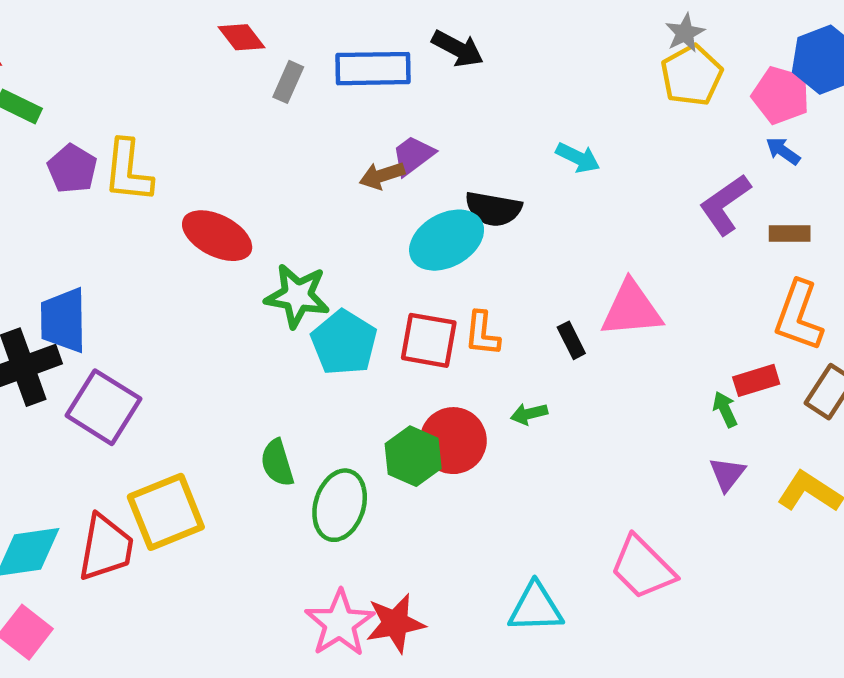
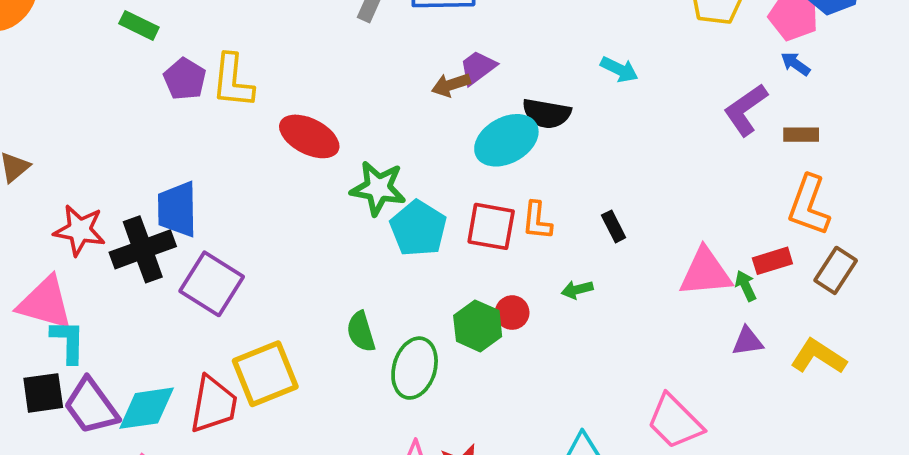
pink triangle: (631, 309) -> (705, 272), moved
red circle: (453, 441) -> (512, 313), size x0.6
purple triangle: (727, 474) -> (748, 341), turned 44

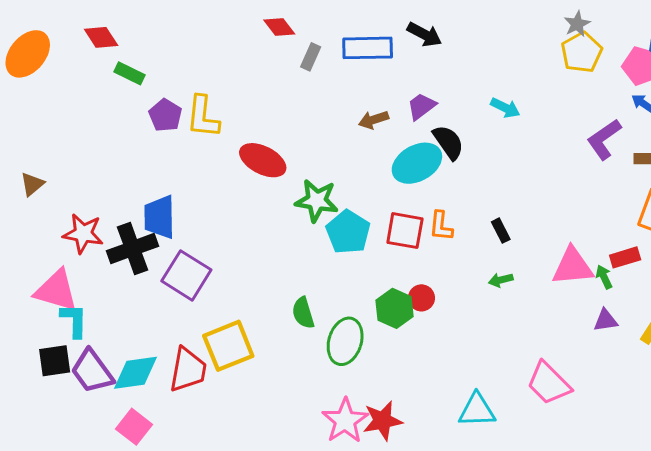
purple trapezoid: (478, 68) -> (421, 106), moved
black semicircle: (547, 113) -> (448, 142), turned -135
green arrow: (577, 290) -> (501, 280), moved

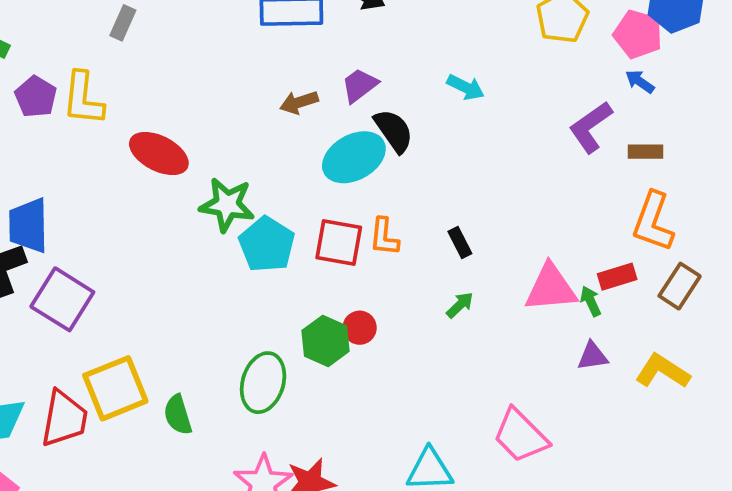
gray rectangle: (311, 57) -> (123, 23), moved
green arrow: (501, 280) -> (460, 305), turned 150
green semicircle: (303, 313) -> (178, 415), moved

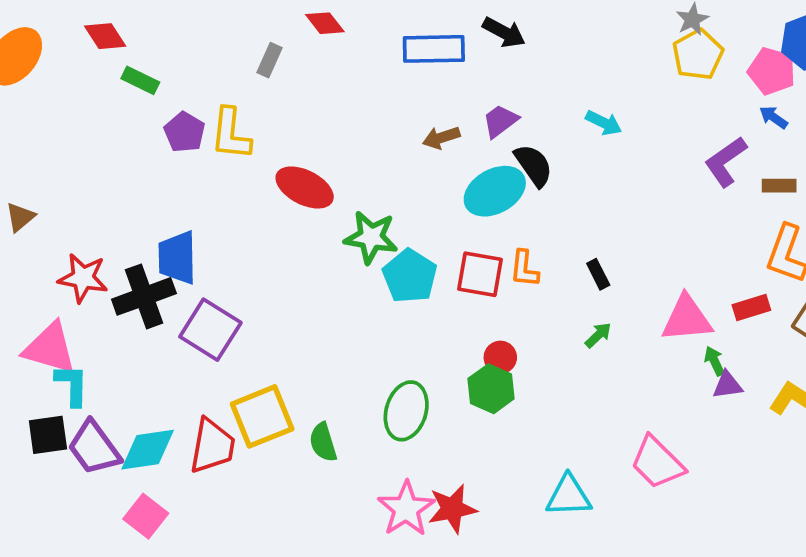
green arrow: (591, 301) -> (714, 361), moved
green hexagon: (325, 341) -> (491, 389), moved

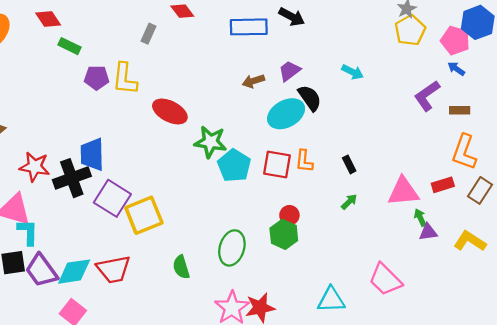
purple pentagon: (185, 132) -> (97, 78), turned -30
yellow square: (262, 416) -> (144, 215), moved
red trapezoid: (212, 446) -> (114, 269), turned 69

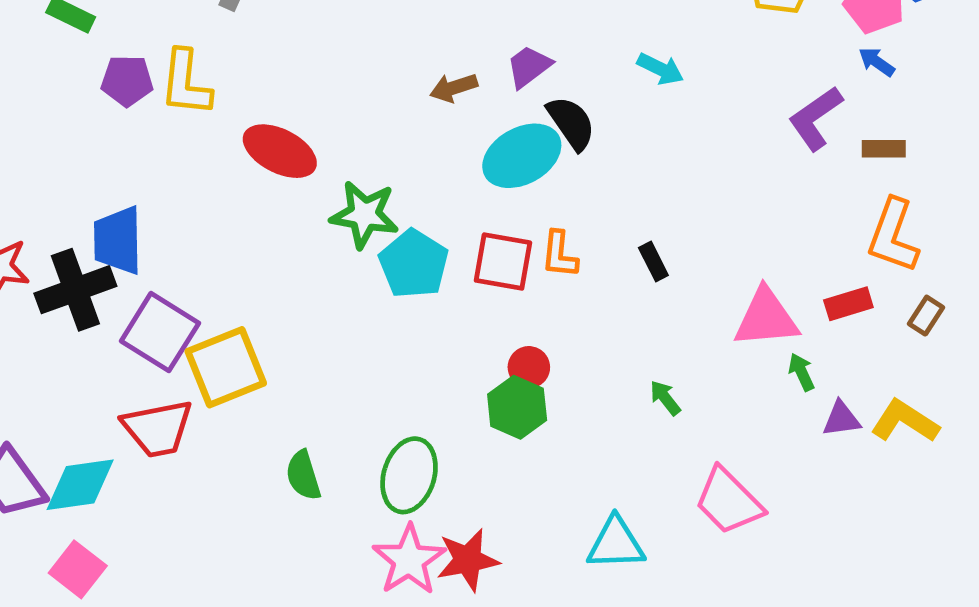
brown rectangle: (480, 190) -> (926, 316), size x0.7
green arrow: (349, 202) -> (665, 398), moved, turned -84
purple triangle: (428, 232) -> (841, 419), moved
green ellipse: (232, 248) -> (409, 475), moved
red trapezoid: (114, 269) -> (158, 428), moved

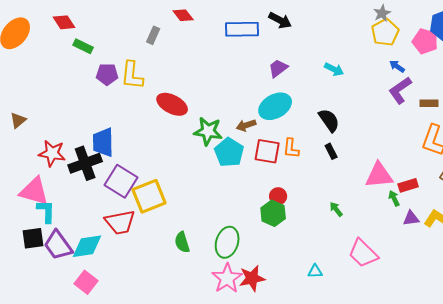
blue arrow: (877, 62) -> (397, 66), moved
brown arrow: (454, 88) -> (246, 125), moved
black semicircle: (571, 123) -> (329, 120), moved
red rectangle: (848, 304) -> (408, 185), moved
cyan triangle: (616, 543) -> (315, 271), size x0.6

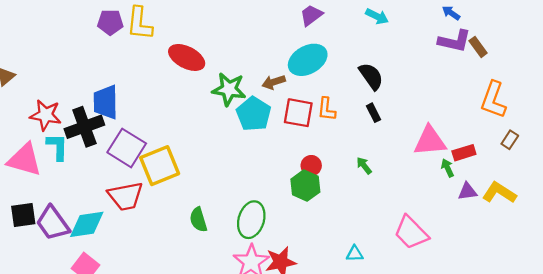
purple L-shape: (400, 90) -> (455, 41), turned -132
brown rectangle: (429, 103) -> (478, 47), moved, turned 54
green arrow: (336, 209) -> (364, 166), moved
cyan L-shape: (46, 211) -> (57, 147), moved

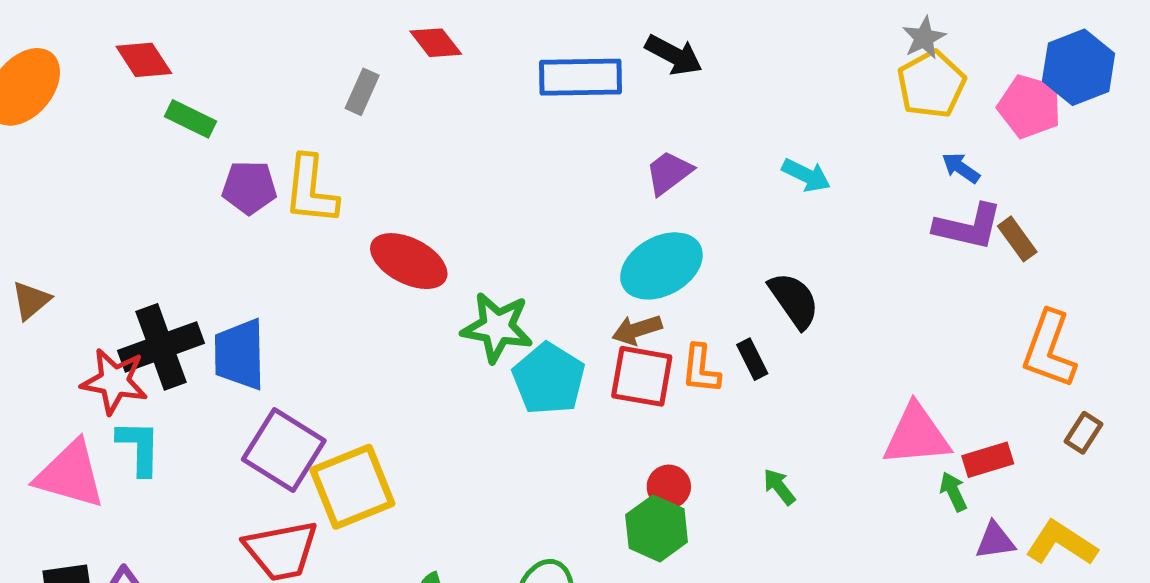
brown arrow: (274, 82) -> (637, 330), moved
black rectangle: (373, 113) -> (752, 359), moved
black cross: (84, 127) -> (161, 347), moved

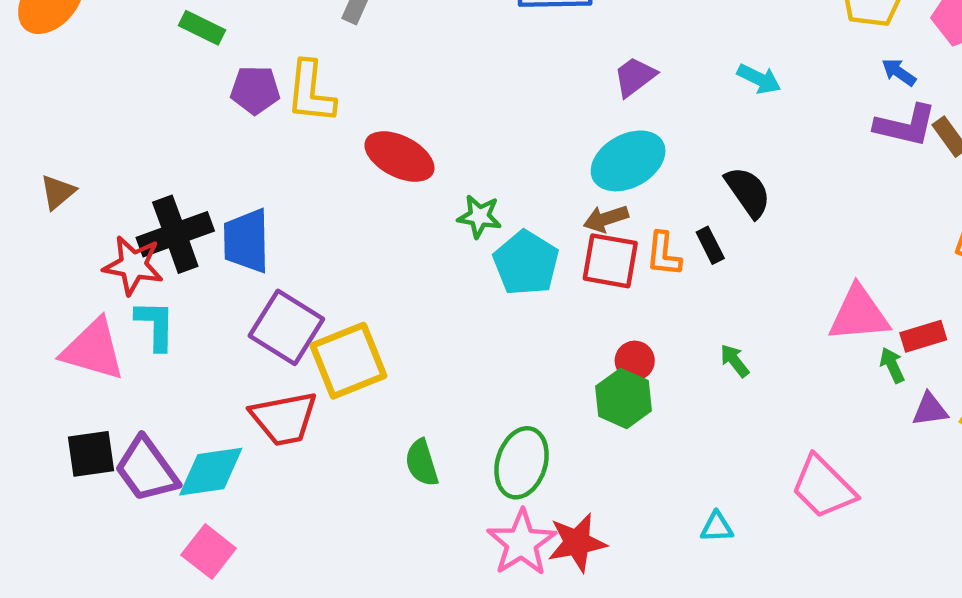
green star: (497, 327) -> (479, 216), size x0.7

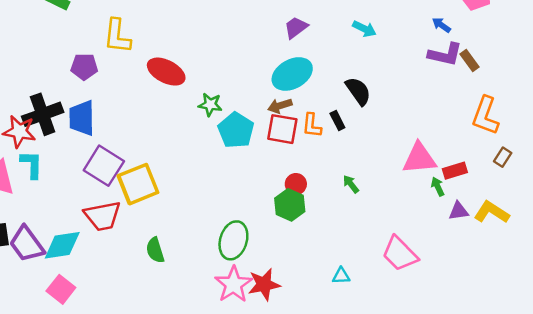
purple pentagon: (255, 90) -> (84, 67), moved
green semicircle: (422, 463) -> (155, 250), moved

